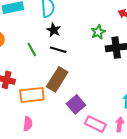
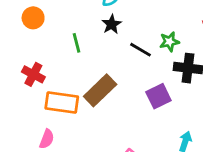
black line: (58, 50) -> (140, 50), moved
purple square: (76, 104) -> (158, 96), moved

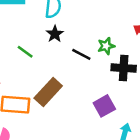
green line: (77, 43) -> (25, 52), turned -35
purple square: (158, 96) -> (104, 106), moved

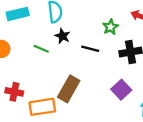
green star: (106, 46) -> (110, 27), moved
green line: (25, 52) -> (41, 49), moved

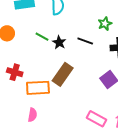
black star: (62, 36) -> (59, 42), moved

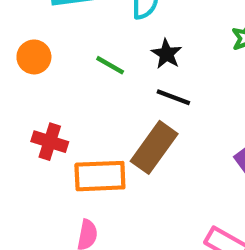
black line: (85, 41) -> (173, 97), moved
black star: (59, 42) -> (167, 54), moved

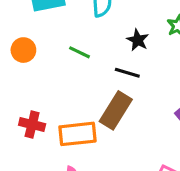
black star: (167, 54) -> (138, 40), moved
red cross: (50, 142) -> (32, 124), moved

